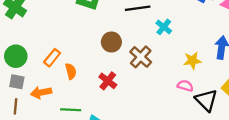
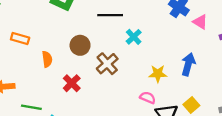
orange rectangle: (52, 58) -> (20, 38), moved, turned 60
orange semicircle: (71, 71) -> (47, 59), moved

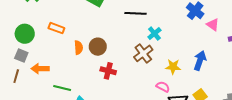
brown circle: (80, 45) -> (98, 47), moved
brown cross: (107, 64) -> (143, 53), moved
red cross: (72, 83) -> (108, 71), moved, turned -35

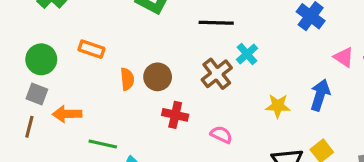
pink triangle: (213, 25) -> (344, 57), moved
brown cross: (143, 53) -> (217, 74), moved
pink semicircle: (163, 87) -> (221, 135), moved

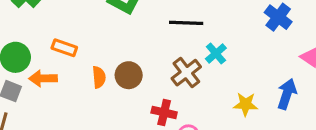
orange arrow: (67, 114) -> (43, 78), moved
red cross: (175, 115) -> (164, 112), moved

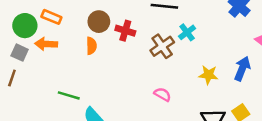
orange rectangle: (64, 48) -> (51, 17), moved
brown circle: (129, 75) -> (99, 22), moved
red cross: (164, 112) -> (125, 31), moved

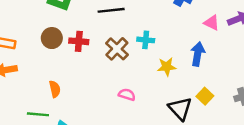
cyan cross: (187, 32) -> (146, 40), moved, turned -35
orange semicircle: (91, 46) -> (55, 89), moved

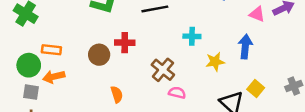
brown circle: (52, 38) -> (99, 55), moved
brown cross: (117, 49) -> (163, 70), moved
orange semicircle: (55, 89) -> (117, 94), moved

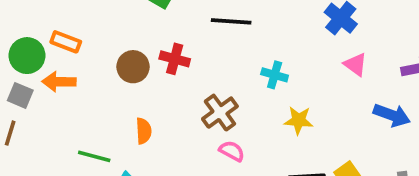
pink triangle: (257, 14) -> (355, 64), moved
blue arrow: (245, 47) -> (392, 115), moved, turned 90

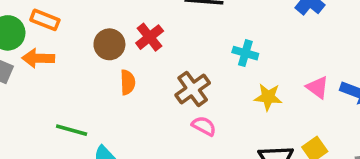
red cross: (175, 59) -> (150, 37), turned 36
pink triangle: (355, 64) -> (317, 87), moved
orange semicircle: (144, 131) -> (128, 82), moved

